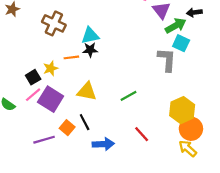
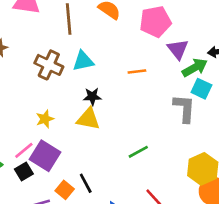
cyan triangle: (90, 36) -> (83, 61), moved
orange line: (71, 57) -> (137, 72), moved
black square: (33, 77) -> (24, 171), moved
yellow triangle: (87, 91) -> (88, 119), moved

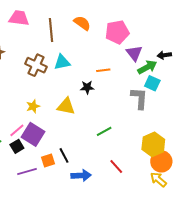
black star: (92, 97) -> (87, 87), moved
orange square: (65, 190) -> (48, 160), turned 32

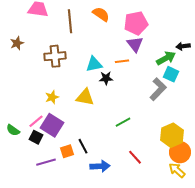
purple triangle: (134, 53) -> (135, 44), moved
cyan triangle: (62, 62) -> (94, 64), moved
brown cross: (36, 65) -> (55, 56), turned -30
gray L-shape: (139, 98) -> (158, 89), turned 40
black square: (17, 146) -> (36, 137), turned -32

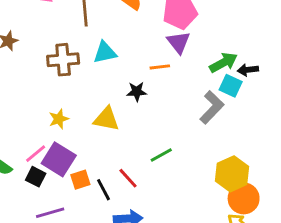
black arrow: (183, 46) -> (248, 70), moved
cyan triangle: (94, 64) -> (105, 52), moved
orange square: (67, 151) -> (80, 180), moved
red line: (135, 157) -> (128, 178), moved

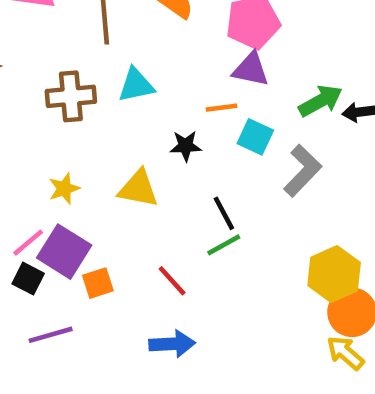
purple triangle: (179, 42) -> (251, 69), turned -40
cyan square: (231, 86) -> (255, 137), moved
black line: (103, 190) -> (224, 213), moved

